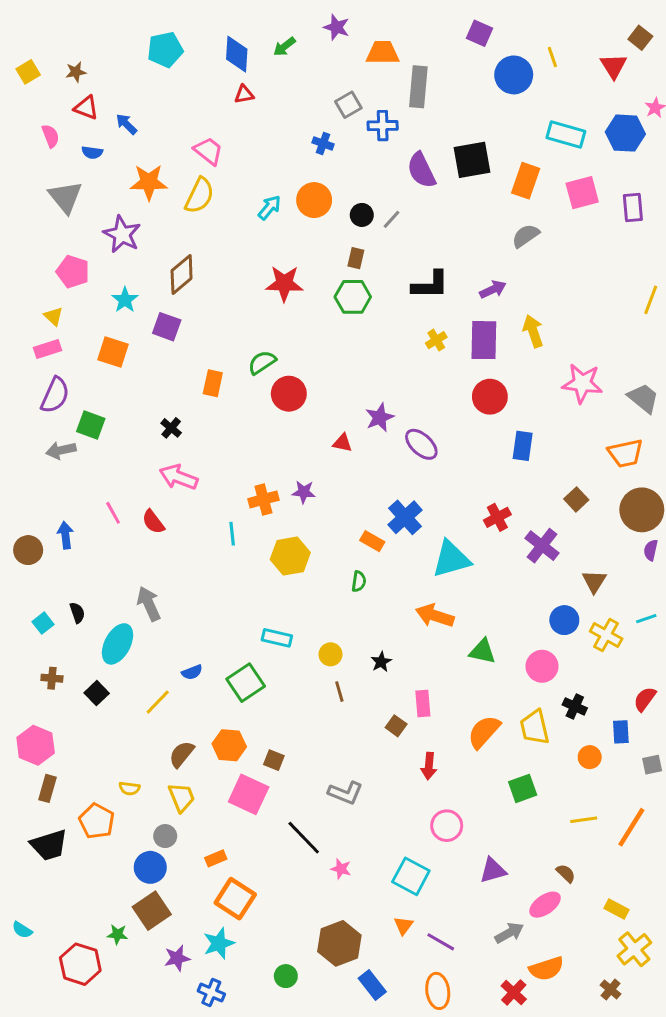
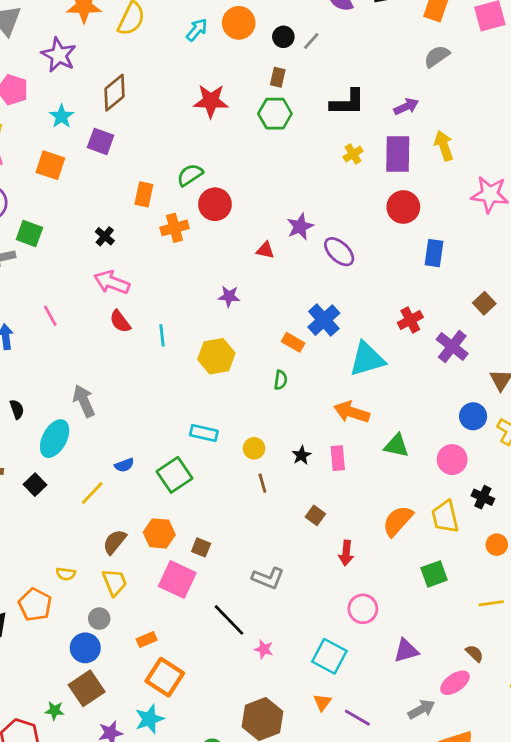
orange cross: (263, 499) -> (175, 228), moved
red semicircle: (153, 522) -> (120, 321), moved
pink rectangle: (423, 704) -> (338, 458), moved

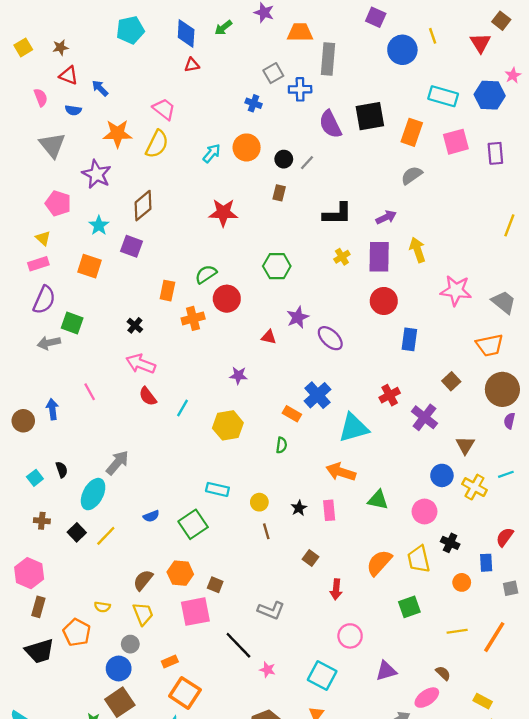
green hexagon: (275, 114) -> (277, 266), moved
cyan line: (162, 335) -> (183, 408), turned 36
gray arrow: (84, 401) -> (117, 463), turned 64
yellow line: (92, 493) -> (106, 536), moved
pink square: (177, 579) -> (195, 612), turned -36

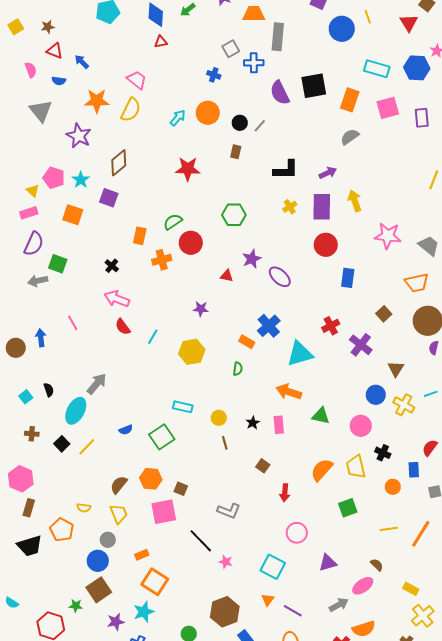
pink pentagon: (58, 203) -> (54, 178), moved

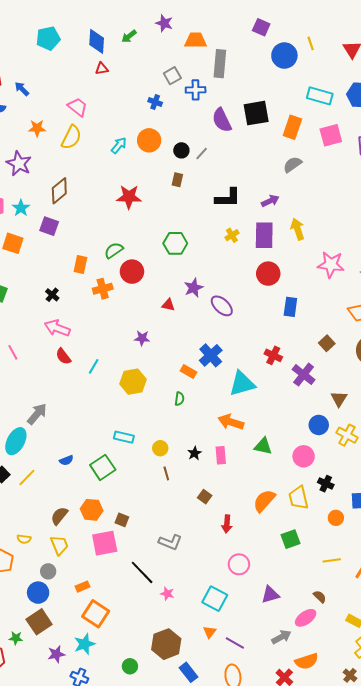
orange star: (97, 101) -> (37, 128), size x0.7
red cross: (331, 326) -> (273, 355), turned -36

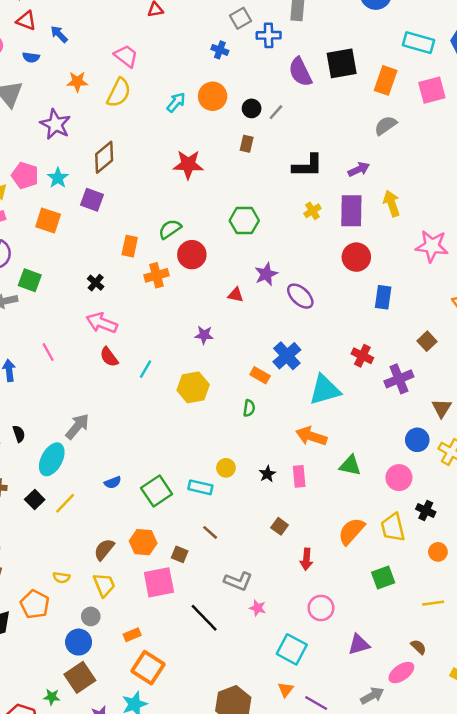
purple cross: (304, 375) -> (399, 379), turned 30
cyan rectangle: (124, 437) -> (200, 487), moved
brown line: (166, 473) -> (210, 532), moved, turned -32
pink star: (167, 594) -> (258, 608), moved

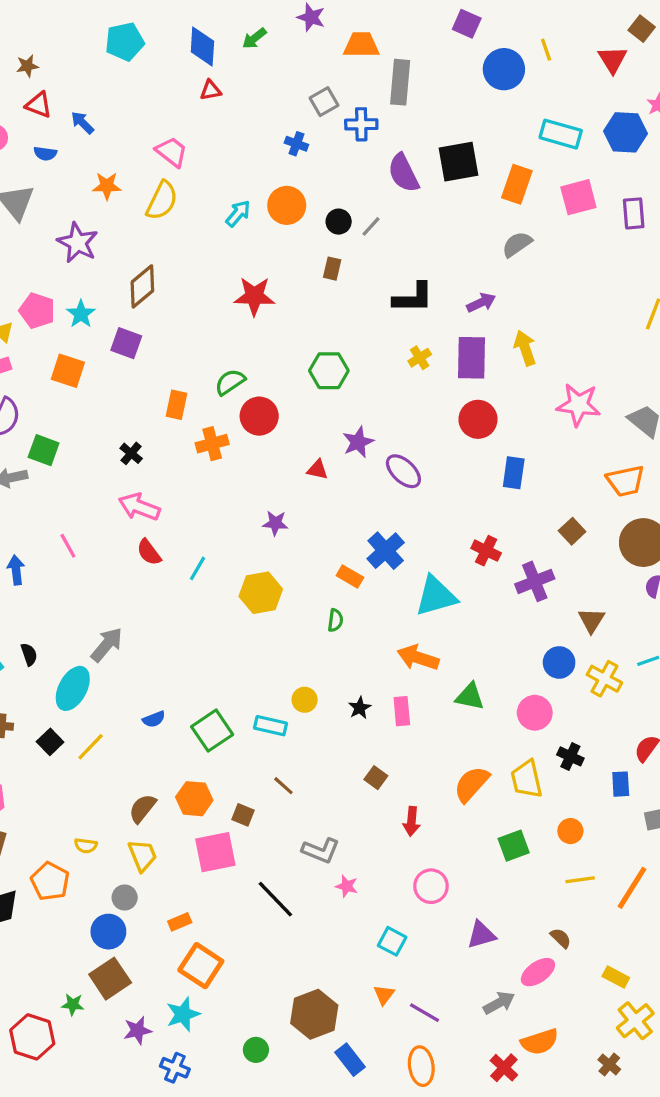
orange circle: (438, 552) -> (570, 831), moved
cyan square: (292, 649) -> (392, 941), size x0.7

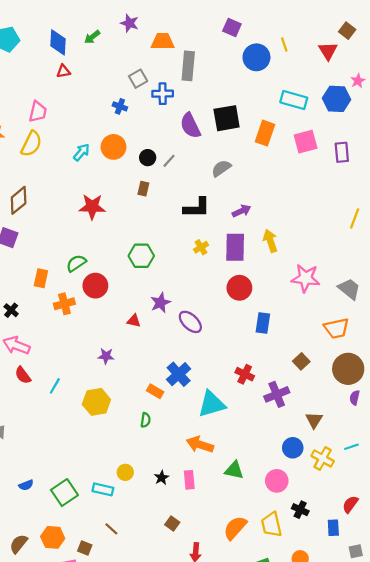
pink trapezoid: (172, 152) -> (38, 112), turned 65
gray semicircle: (517, 244) -> (221, 168), moved

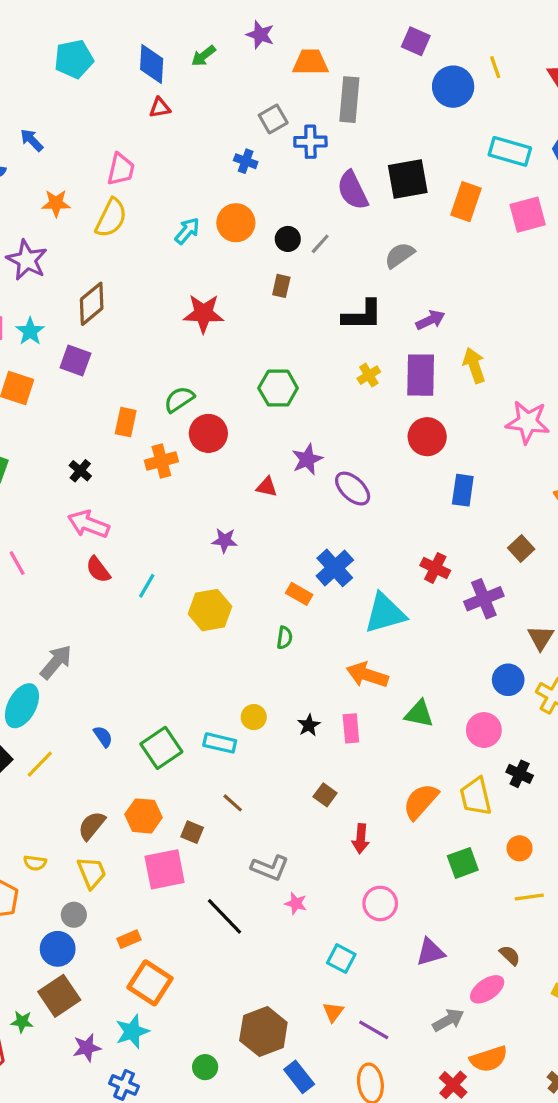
blue semicircle: (26, 485) -> (103, 737), turned -104

